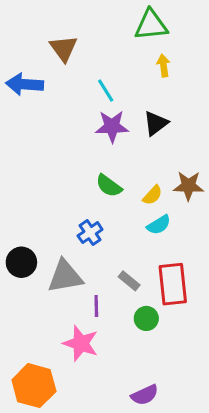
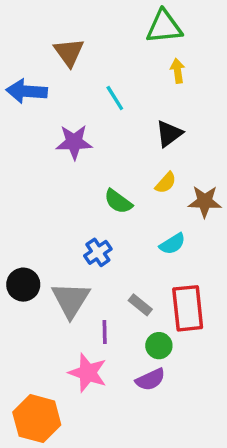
purple star: (112, 126) -> (74, 142), moved
yellow semicircle: (153, 195) -> (166, 183), moved
gray triangle: (65, 276) -> (71, 300), turned -48
purple semicircle: (145, 395) -> (150, 380), moved

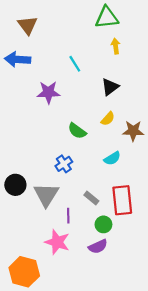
brown triangle: (69, 52) -> (28, 25), moved

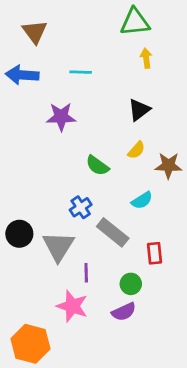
cyan line: (75, 64) -> (81, 72), moved, turned -56
gray rectangle: (91, 198) -> (113, 232), moved, size x1.6
red rectangle: (122, 200) -> (154, 253), size x0.6

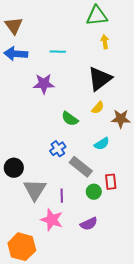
brown triangle: (35, 32) -> (14, 26), moved
black triangle: (139, 110) -> (100, 79), size x1.5
gray triangle: (58, 246) -> (35, 190), moved
green circle: (131, 284) -> (94, 192), moved

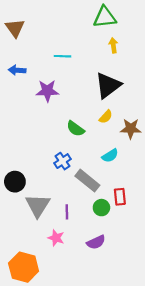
blue arrow: (16, 54) -> (17, 70), moved, size x0.7
pink star: (52, 220) -> (56, 238), size x0.7

